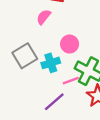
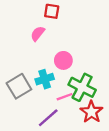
gray square: (25, 56) -> (19, 86), moved

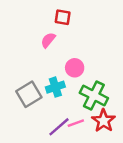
pink line: (65, 97) -> (76, 123), moved

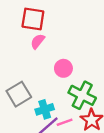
red square: (63, 17) -> (33, 19), moved, size x1.5
cyan cross: (55, 87) -> (45, 109), moved

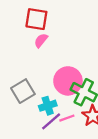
pink circle: (63, 68) -> (68, 81), moved, size x1.6

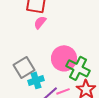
cyan cross: (48, 106) -> (36, 80), moved

